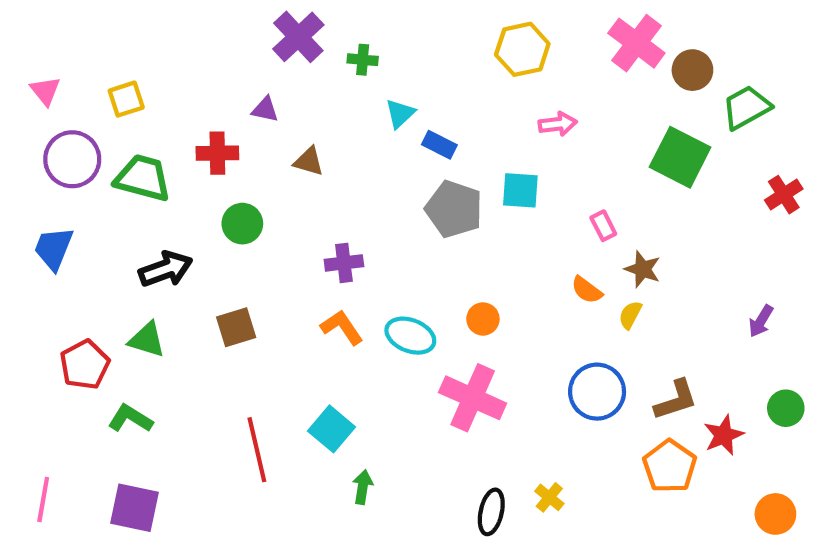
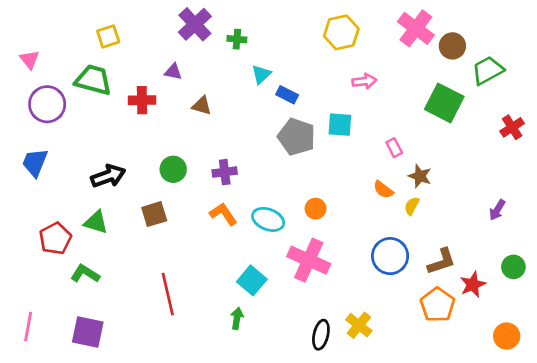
yellow square: (126, 99) -> (108, 36), moved
green trapezoid: (143, 178) -> (93, 80), moved
green circle: (242, 224) -> (173, 169), moved
cyan square: (332, 429) -> (252, 280), moved
yellow cross: (549, 497) -> (359, 325), size x1.4

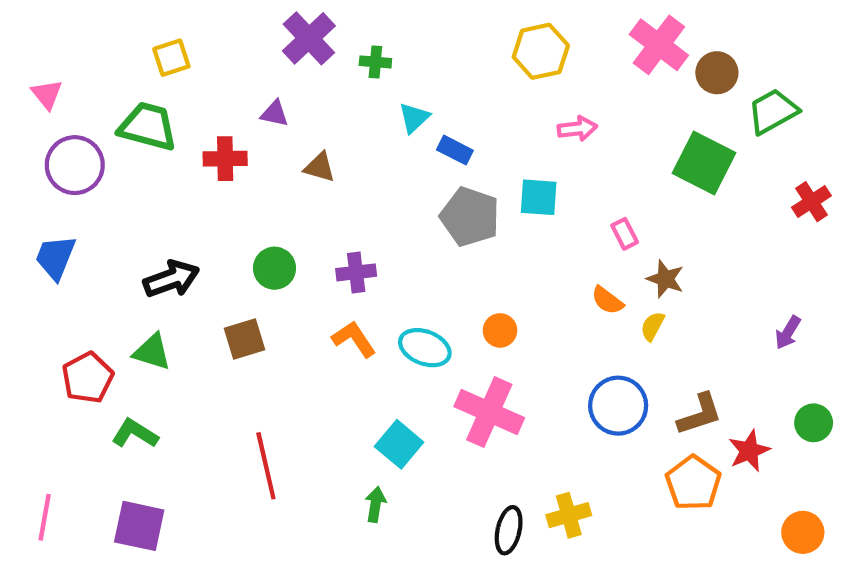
yellow cross: (359, 325) -> (569, 515), turned 35

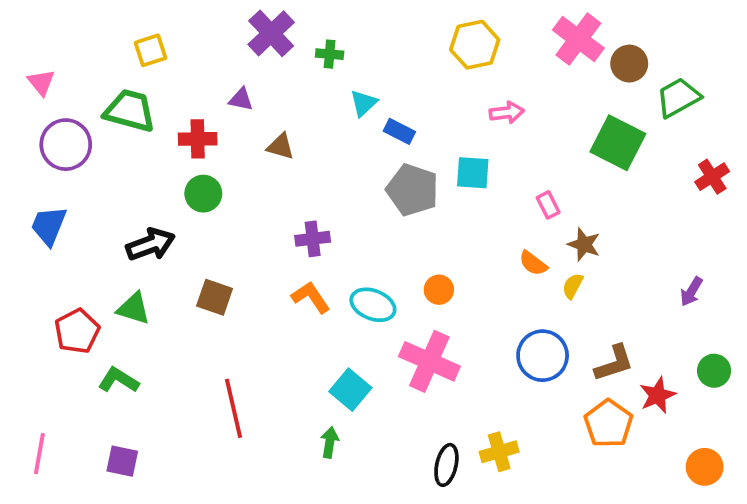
green circle: (274, 268) -> (203, 194), moved
brown square: (244, 339) -> (215, 297), turned 36
purple square: (139, 526) -> (122, 461), size x0.7

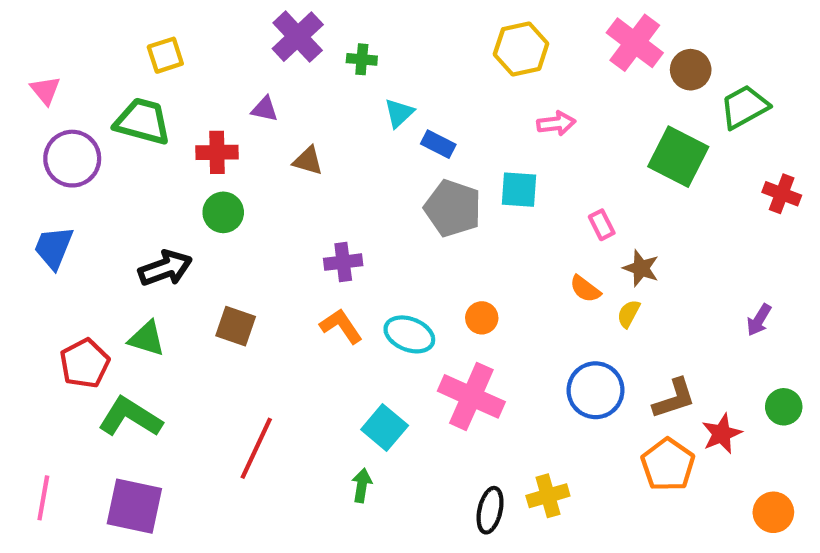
red cross: (712, 177) -> (782, 194), turned -36
green L-shape: (118, 380) -> (130, 417), size x1.4
red line: (233, 408) -> (256, 448), turned 38
purple square: (122, 461) -> (134, 506), size x1.6

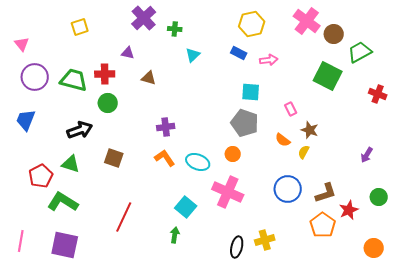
green trapezoid: (143, 121) -> (74, 80), moved
blue rectangle: (438, 144) -> (239, 53), moved
gray pentagon: (453, 208) -> (245, 123), moved

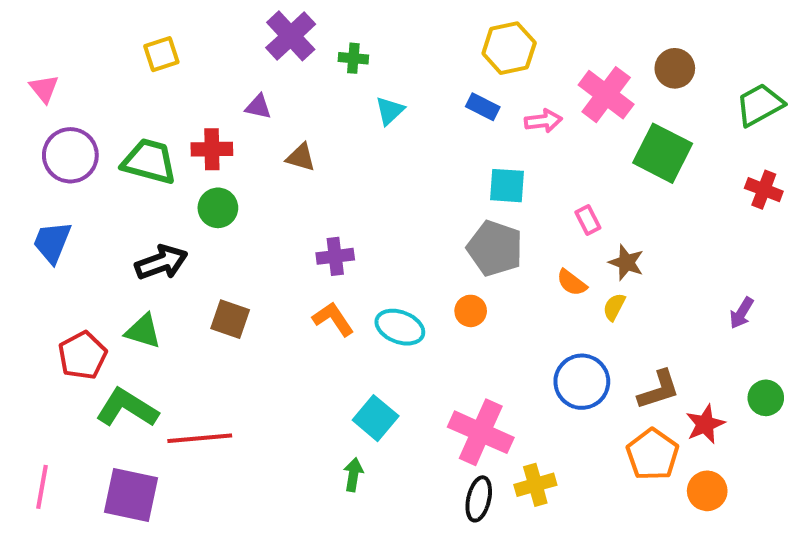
pink cross: (307, 21) -> (606, 95), moved
green trapezoid: (360, 52) -> (760, 105), moved
pink cross: (228, 192) -> (481, 432), moved
red line: (124, 217) -> (200, 438), moved, turned 60
orange circle: (374, 248) -> (707, 491), moved

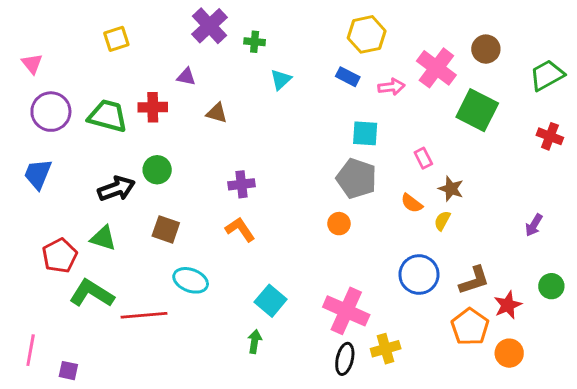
green circle: (218, 208) -> (157, 170), moved
cyan ellipse: (400, 327) -> (191, 280), moved
purple square: (131, 495) -> (68, 371), moved, size x0.5

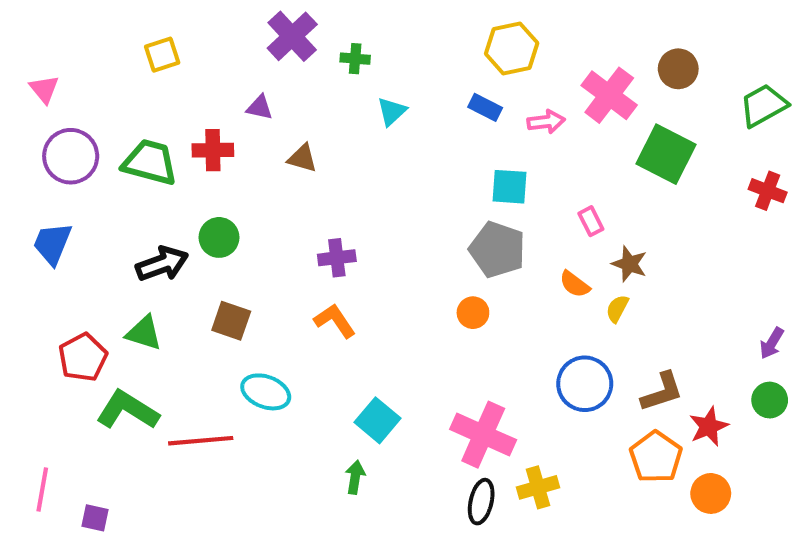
purple arrow: (534, 225) -> (772, 343), moved

